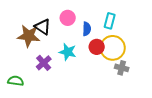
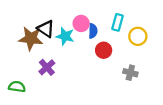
pink circle: (68, 18) -> (81, 23), moved
yellow circle: (113, 48) -> (138, 36), moved, size x0.7
cyan star: (68, 52) -> (65, 36), moved

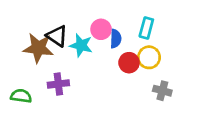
yellow circle: (138, 36) -> (149, 57), moved
purple cross: (47, 67) -> (58, 84), turned 35
green semicircle: (17, 87) -> (21, 96), moved

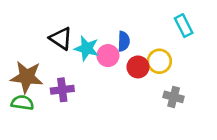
cyan rectangle: (146, 28) -> (184, 26), moved, turned -42
pink circle: (101, 29) -> (108, 56), moved
brown star: (38, 48) -> (27, 77), moved

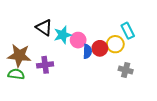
cyan rectangle: (184, 26) -> (128, 31), moved
blue semicircle: (124, 41) -> (87, 51), moved
cyan star: (87, 48) -> (63, 35), turned -30

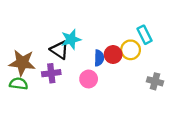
black triangle: (44, 28) -> (59, 50), moved
pink circle: (78, 40) -> (89, 79), moved
gray cross: (126, 70) -> (155, 81), moved

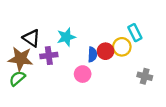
black triangle: (59, 50) -> (31, 38), moved
purple cross: (51, 73) -> (49, 56), moved
green semicircle: (19, 84) -> (17, 78), turned -49

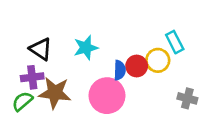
purple cross: (49, 56) -> (32, 77), moved
brown star: (21, 59) -> (55, 93), moved
pink circle: (83, 74) -> (107, 96), size x1.6

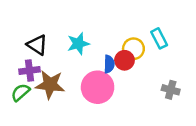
yellow circle: (158, 60) -> (133, 49), moved

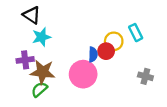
cyan star: (78, 44) -> (42, 37), moved
black triangle: (37, 45) -> (32, 15), moved
green semicircle: (21, 92) -> (39, 89), moved

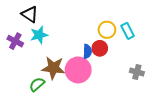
yellow circle: (114, 41) -> (107, 30), moved
purple cross: (25, 60) -> (15, 41), moved, turned 35
brown star: (43, 72) -> (53, 68), moved

